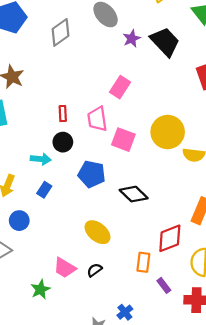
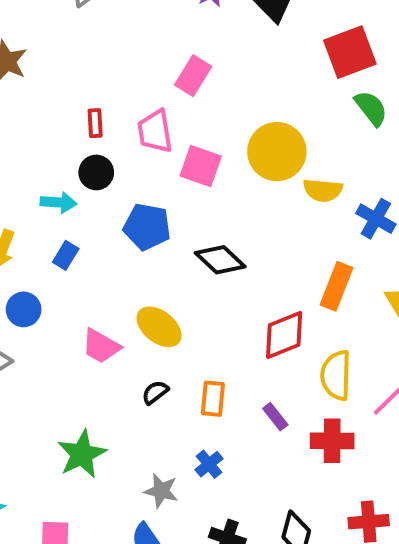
orange rectangle: (143, 262) -> (213, 399), moved
pink trapezoid: (65, 268) -> (101, 346), moved
green star: (40, 289) -> (82, 454), moved, size x1.4

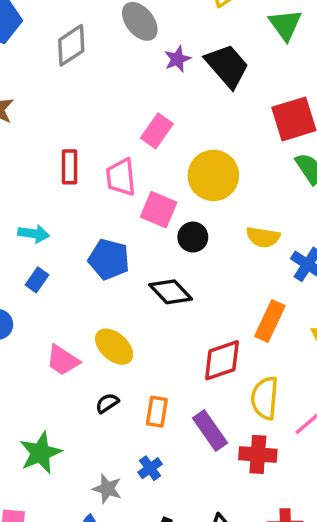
red rectangle: (95, 123) -> (70, 167), size x1.4
yellow circle: (277, 152) -> (213, 175), moved
black circle: (96, 172) -> (193, 237), moved
purple rectangle: (275, 417) -> (210, 431), size x1.6

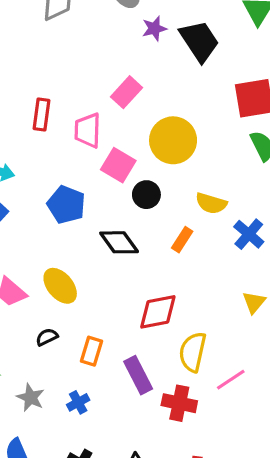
orange rectangle: (270, 321) -> (182, 240), moved, size x0.7
gray star: (107, 489) -> (31, 398), moved

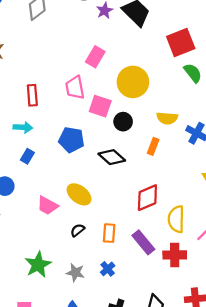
red rectangle: (42, 114) -> (32, 95), moved

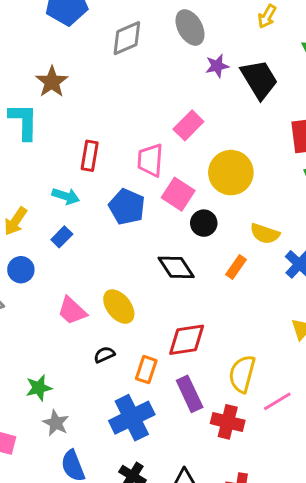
blue pentagon: (71, 140) -> (127, 207), moved
red diamond: (147, 198) -> (187, 340), moved
green star: (38, 265) -> (39, 388), size x0.7
blue cross: (108, 269) -> (132, 418), size x2.0
gray star: (75, 273) -> (56, 423), moved

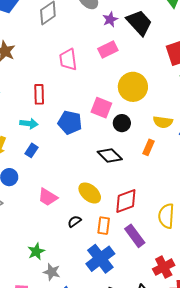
pink rectangle: (188, 125) -> (108, 49), moved, turned 30
pink trapezoid: (150, 160) -> (68, 60), moved
yellow ellipse: (119, 307) -> (90, 193), moved
red cross: (228, 422) -> (164, 267), moved, turned -30

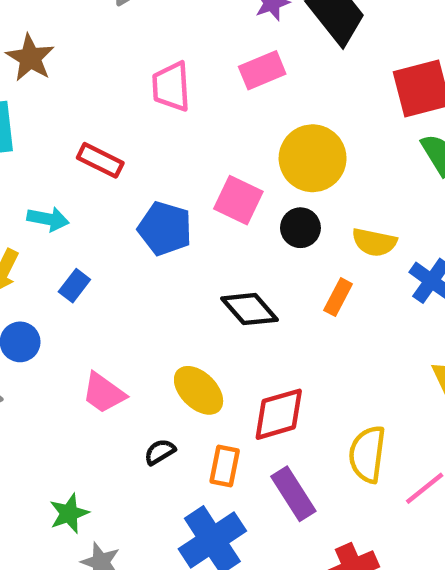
red rectangle: (39, 94) -> (100, 160), turned -66
black circle: (122, 123) -> (300, 228), moved
cyan arrow: (29, 124) -> (48, 219), moved

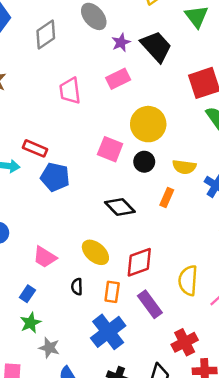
red rectangle: (100, 160) -> (35, 148), moved
blue pentagon: (165, 229) -> (55, 177), moved
blue rectangle: (74, 286) -> (27, 294), moved
black semicircle: (160, 452) -> (77, 287), turned -56

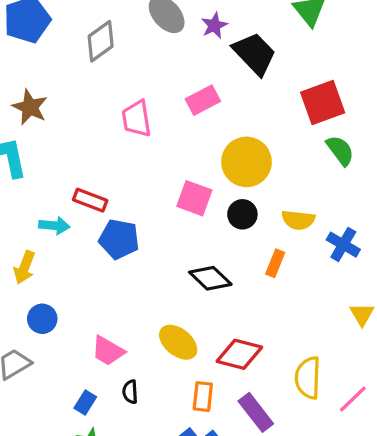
purple star: (121, 42) -> (214, 25), moved
red diamond: (139, 262) -> (239, 354), turned 36
black semicircle: (77, 287) -> (130, 392), moved

